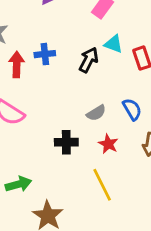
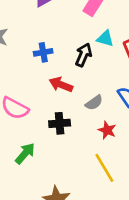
red arrow: (17, 64) -> (61, 85), moved, turned -65
black cross: (66, 142) -> (60, 123), moved
green arrow: (18, 184) -> (25, 153), moved, turned -30

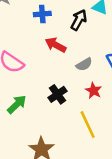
black cross: (60, 123) -> (57, 94), moved, turned -36

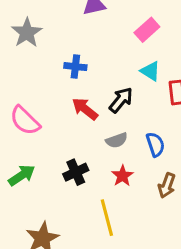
black arrow: (79, 20) -> (121, 100), moved

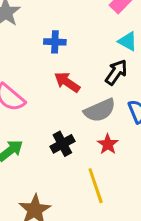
black arrow: (121, 100) -> (116, 72), moved
gray semicircle: (117, 140) -> (100, 110), size x1.5

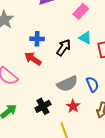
black arrow: (116, 72) -> (64, 47), moved
red arrow: (67, 82) -> (33, 59), moved

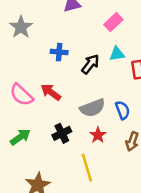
cyan triangle: (85, 38) -> (117, 54), turned -40
red arrow: (33, 59) -> (51, 92), moved

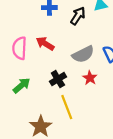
pink semicircle: (22, 95) -> (19, 48), turned 55
yellow line: (87, 168) -> (67, 107), moved

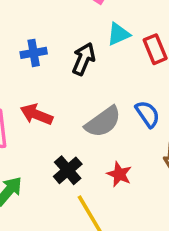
red star: (90, 78) -> (119, 174), moved

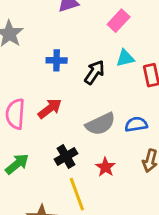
red arrow: (36, 114) -> (50, 109), turned 110
blue semicircle: (147, 114) -> (136, 124), turned -75

